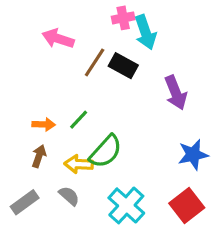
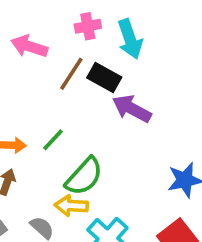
pink cross: (123, 18) -> (88, 26), moved
purple arrow: (176, 93) -> (132, 109), moved, turned 140
yellow arrow: (79, 164) -> (71, 206), moved

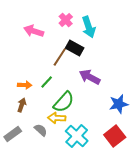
pink cross: (88, 26) -> (66, 20), turned -32
brown line: (71, 74) -> (60, 57), moved
purple arrow: (132, 109) -> (90, 77), moved

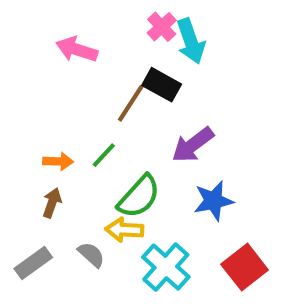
pink cross: (66, 20) -> (162, 27), moved
purple arrow: (90, 77) -> (193, 145), turned -65
blue star: (119, 104) -> (213, 201), moved

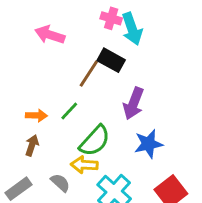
pink cross: (162, 27) -> (111, 18), turned -30
purple arrow: (193, 145) -> (134, 104), turned -32

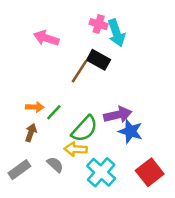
purple arrow: (134, 104) -> (118, 115), moved, turned -124
green line: (69, 111) -> (54, 112), moved
blue star: (148, 144) -> (131, 131), turned 30

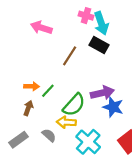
black rectangle: (99, 60) -> (99, 45), moved

